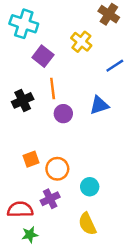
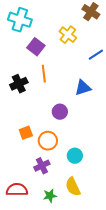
purple circle: (63, 114) -> (60, 112), moved
red semicircle: (20, 209) -> (17, 190), moved
green star: (30, 235) -> (50, 196), moved

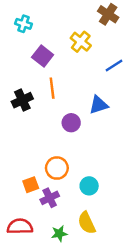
cyan cross: (20, 20) -> (23, 24), size x0.6
purple circle: (60, 112) -> (71, 123), moved
orange square: (26, 133) -> (31, 185), moved

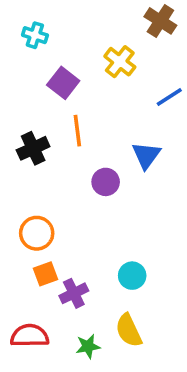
blue triangle: (99, 105) -> (146, 155), turned -36
orange circle: (57, 168) -> (37, 233), moved

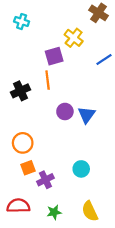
purple square: (63, 83) -> (54, 56), moved, turned 36
blue triangle: (146, 155) -> (87, 115), moved
yellow semicircle: (129, 330) -> (90, 211), moved

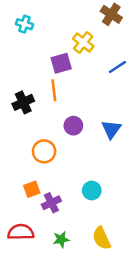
blue triangle: (87, 115) -> (111, 129), moved
orange circle: (23, 143) -> (44, 151), moved

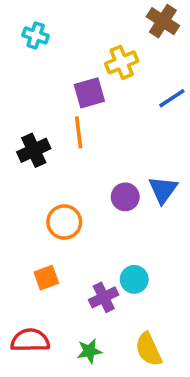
yellow cross: (83, 42) -> (122, 62), turned 30
purple circle: (73, 126) -> (125, 197), moved
purple cross: (51, 203) -> (104, 297), moved

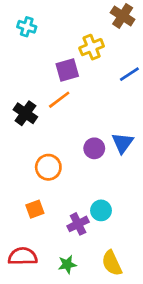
orange line: (79, 132) -> (59, 100), turned 60
black cross: (34, 150) -> (25, 113), turned -30

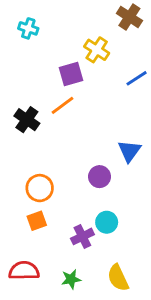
yellow cross: (92, 47) -> (97, 50), turned -35
purple circle: (94, 148) -> (100, 177), moved
orange circle: (48, 167) -> (40, 188), moved

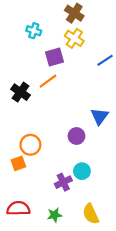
brown cross: (129, 17) -> (74, 13), moved
cyan cross: (28, 28) -> (34, 31), moved
orange square: (37, 221) -> (18, 163), moved

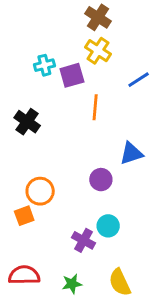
cyan cross: (34, 31) -> (44, 65), moved, turned -32
orange line: (48, 81) -> (95, 107), moved, turned -48
blue triangle: (100, 116) -> (131, 153), turned 36
purple cross: (63, 182) -> (84, 240), turned -35

